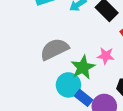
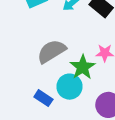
blue rectangle: (84, 98) -> (43, 98), moved

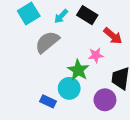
gray semicircle: (51, 51) -> (47, 42), moved

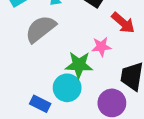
green star: (78, 70) -> (79, 65), turned -30

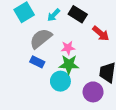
pink star: (101, 47) -> (68, 48), moved
blue rectangle: (40, 104) -> (37, 62), moved

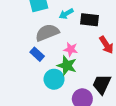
black rectangle: (78, 14) -> (90, 20), turned -42

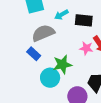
pink star: (71, 49) -> (86, 48), moved
green star: (67, 66) -> (62, 64), turned -30

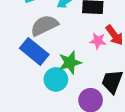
blue rectangle: (34, 54) -> (34, 51), size x1.6

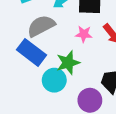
pink star: (98, 41) -> (84, 34), moved

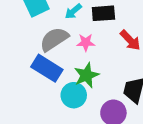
pink star: (84, 34) -> (86, 42), moved

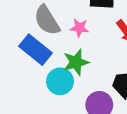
gray semicircle: (54, 39) -> (47, 20), turned -96

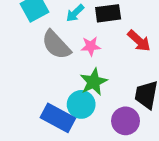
blue rectangle: (36, 50) -> (58, 118), moved

